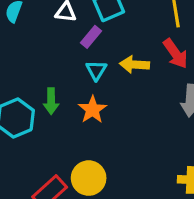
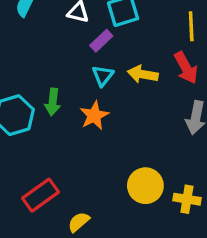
yellow circle: (89, 178) -> (145, 186), moved

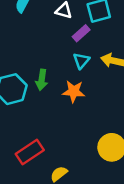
orange star: (94, 116) -> (74, 91), turned 30

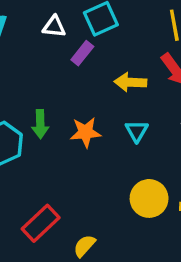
cyan triangle: (81, 61) -> (137, 131), moved

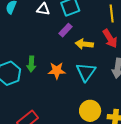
purple rectangle: (82, 53) -> (66, 30), moved
cyan triangle: (137, 131) -> (86, 72), size x1.5

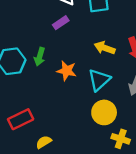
purple rectangle: (66, 30) -> (61, 23), moved
yellow circle: (90, 111) -> (104, 112), moved

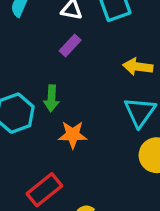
orange star: (67, 71) -> (73, 135), moved

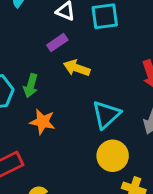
yellow arrow: (138, 67) -> (77, 68), moved

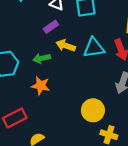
green arrow: (31, 86) -> (42, 58), moved, turned 63
cyan triangle: (106, 115) -> (94, 48), moved, turned 35

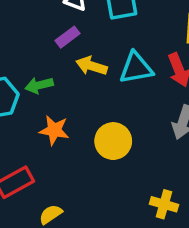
green arrow: (42, 58) -> (39, 85), moved
yellow circle: (93, 110) -> (113, 141), moved

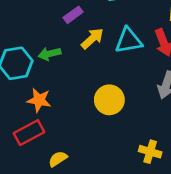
yellow arrow: (92, 66) -> (92, 38), turned 120
orange star: (54, 130) -> (39, 100), moved

